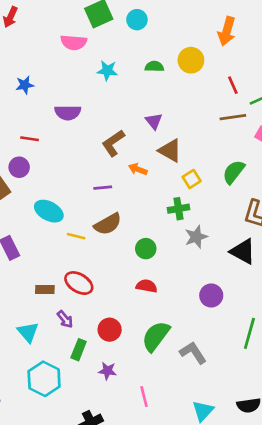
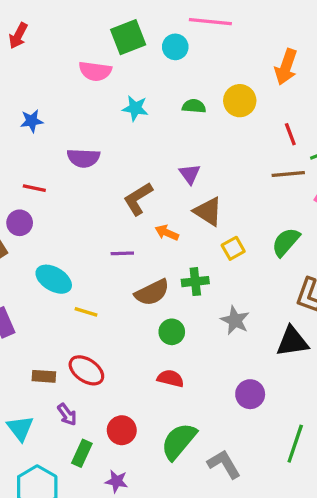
green cross: (178, 209) -> (195, 282), moved
brown semicircle: (108, 224) -> (152, 292), moved
gray star: (196, 237) -> (235, 320), turned -30
black triangle: (243, 251) -> (292, 341), turned -40

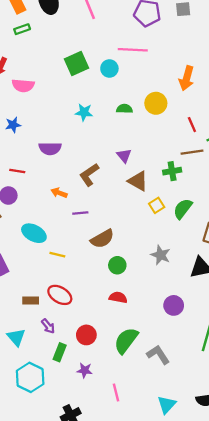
pink semicircle: (95, 71) -> (23, 85), moved
orange arrow: (167, 233) -> (59, 193), moved
green semicircle: (286, 242) -> (183, 209), moved
green cross: (195, 282) -> (172, 171), moved

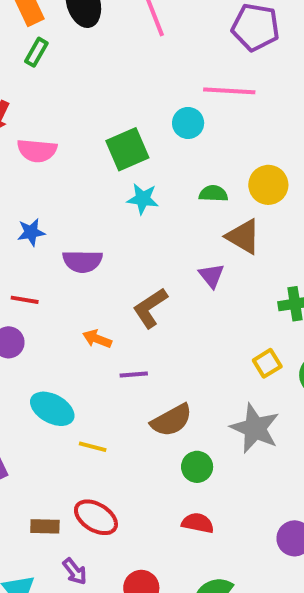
green rectangle: (22, 29) -> (36, 52), turned -42
green square: (77, 64) -> (127, 149), moved
blue star: (13, 125) -> (31, 232), moved
brown triangle: (138, 181) -> (243, 237), moved
gray star: (161, 255) -> (255, 428), moved, size x1.4

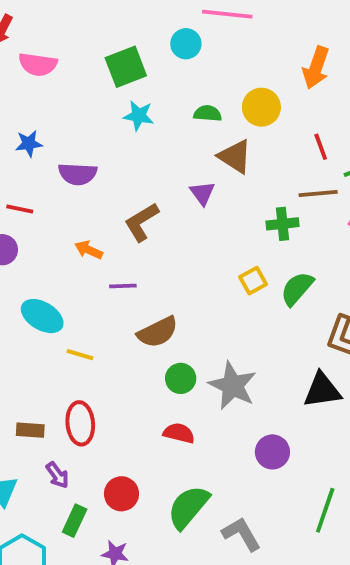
gray star: (255, 428) -> (233, 386), moved
red ellipse: (96, 517) -> (80, 423), turned 51

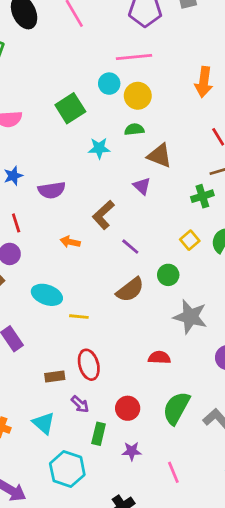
yellow circle: (261, 107) -> (138, 96), moved
cyan star: (139, 116) -> (99, 148), moved
red line: (20, 209) -> (16, 223), turned 72
purple line: (123, 286) -> (130, 247), moved, turned 54
green circle: (181, 378) -> (168, 275), moved

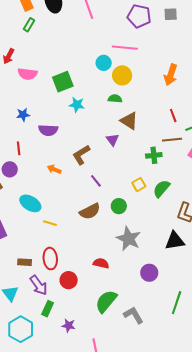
green square: (70, 108) -> (63, 82), moved
cyan star: (99, 148) -> (77, 105), moved
purple arrow: (80, 404) -> (39, 285), size x1.5
red circle: (128, 408) -> (69, 280), moved

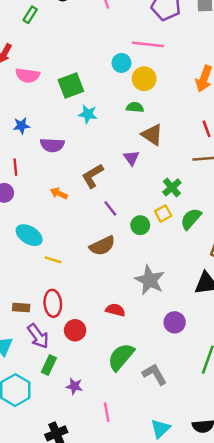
green cross: (154, 155) -> (172, 187), moved, turned -35
green circle: (119, 206) -> (140, 225), moved

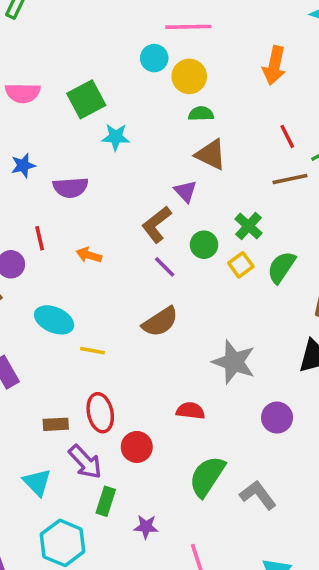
green semicircle: (135, 107) -> (201, 114), moved
red line: (15, 167) -> (40, 238), moved
brown L-shape: (93, 176) -> (157, 224), moved
green circle: (140, 225) -> (204, 245), moved

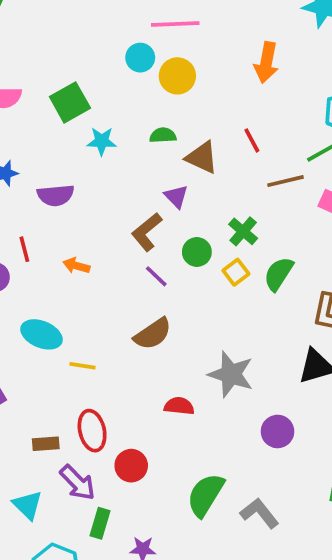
green semicircle: (201, 114) -> (163, 135), moved
red line: (287, 136) -> (252, 140), moved
red semicircle: (190, 411) -> (179, 406), moved

